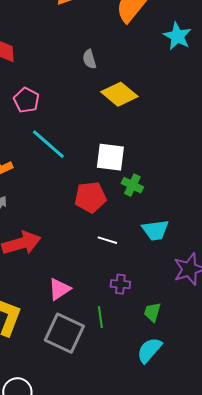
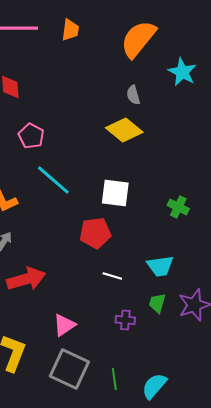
gray semicircle: (89, 59) -> (133, 95), moved
green cross: (132, 185) -> (178, 207), moved
green trapezoid: (152, 312) -> (157, 303), moved
green line: (100, 317) -> (114, 379), moved

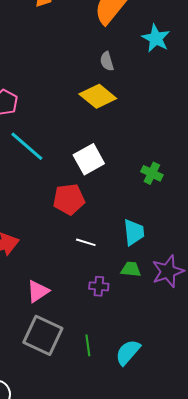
white square: (115, 193) -> (89, 159), turned -36
cyan trapezoid: (160, 266) -> (134, 232), turned -88
green trapezoid: (157, 303) -> (131, 269), turned 80

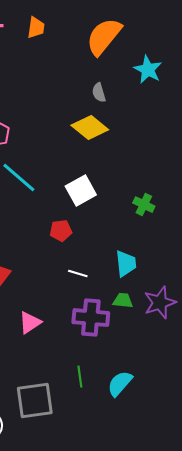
red pentagon: (69, 199) -> (61, 231), size x0.7
purple cross: (99, 286) -> (91, 318), size x1.8
gray square: (43, 335) -> (35, 401), moved, turned -33

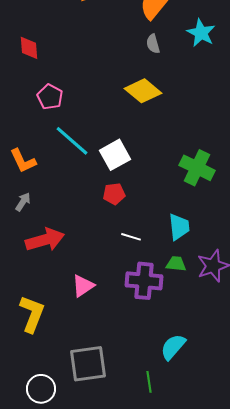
gray semicircle: (99, 93) -> (153, 44), moved
white square: (81, 191) -> (115, 155), moved
green cross: (144, 205) -> (197, 168), size x1.6
green line: (80, 377) -> (149, 382), moved

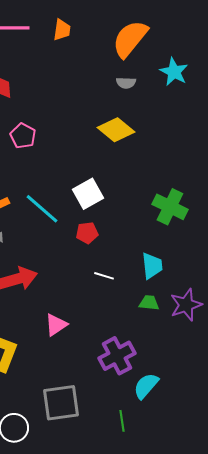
gray semicircle: (153, 44) -> (126, 83), turned -72
cyan line: (72, 141) -> (42, 209), moved
purple cross: (144, 281) -> (117, 356), moved, turned -33

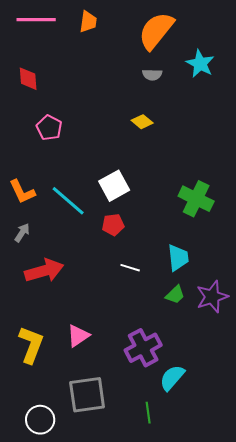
yellow diamond: (116, 130) -> (142, 122), size x0.6
green trapezoid: (149, 303) -> (175, 295), turned 130
pink triangle: (56, 325) -> (78, 336), moved

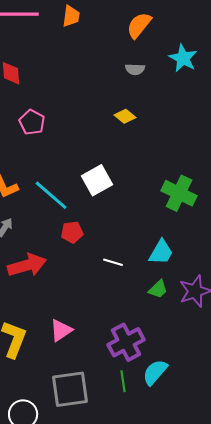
orange semicircle: (156, 31) -> (139, 25), size x0.7
red pentagon: (113, 225) -> (72, 232), moved
cyan trapezoid: (178, 258) -> (161, 252), turned 36
green line: (148, 413) -> (123, 381), moved

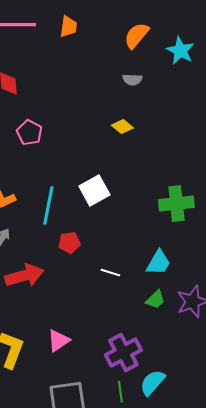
cyan star: (183, 58) -> (180, 51), moved
green cross: (179, 193) -> (176, 204), turned -32
cyan line: (51, 195) -> (48, 206), turned 60

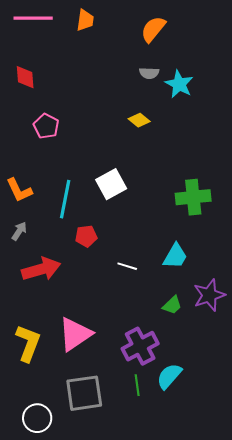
cyan star: (180, 51) -> (179, 84), moved
green trapezoid: (155, 300) -> (172, 305), moved
pink triangle: (58, 341) -> (75, 334), size x1.5

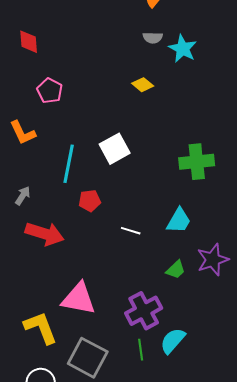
orange L-shape: (19, 190) -> (23, 133), moved
red arrow: (41, 269) -> (45, 234), turned 33
pink triangle: (75, 334) -> (79, 299), turned 45
yellow L-shape: (28, 343) -> (41, 328), moved, turned -42
gray square: (84, 393) -> (88, 358), turned 36

